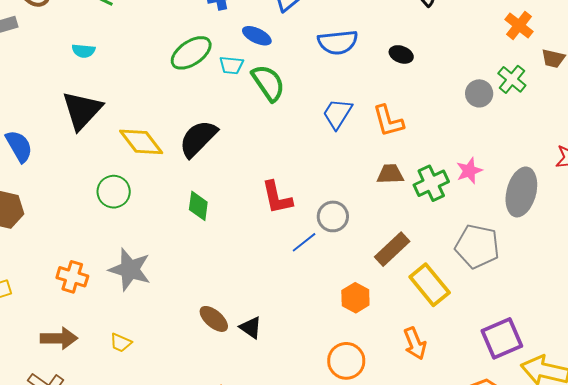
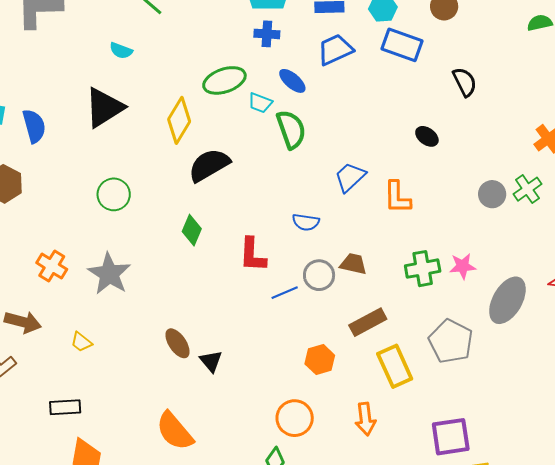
blue semicircle: (338, 42) -> (306, 222), moved, size x0.7
yellow diamond: (141, 142) -> (179, 120), moved, turned 54
brown trapezoid: (390, 174) -> (353, 264), moved
red L-shape: (277, 198) -> (253, 255), moved

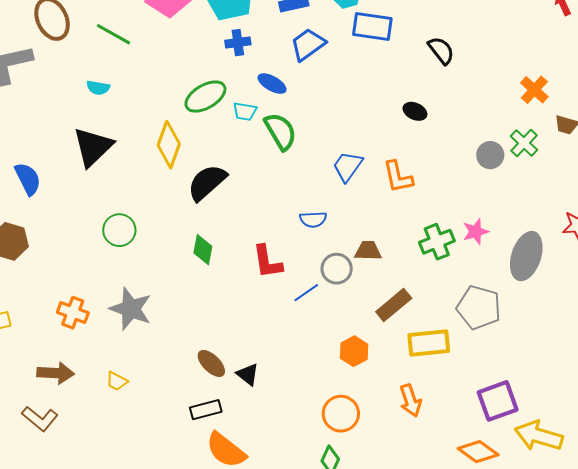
yellow rectangle: (395, 366) -> (429, 343), turned -60
black rectangle: (65, 407) -> (206, 410), moved

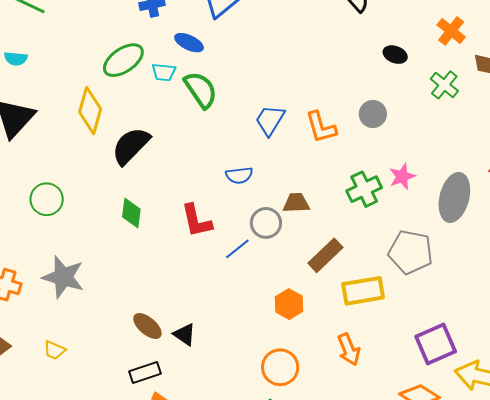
black ellipse: (415, 111) -> (395, 55), moved
gray circle: (490, 155) -> (373, 114), moved

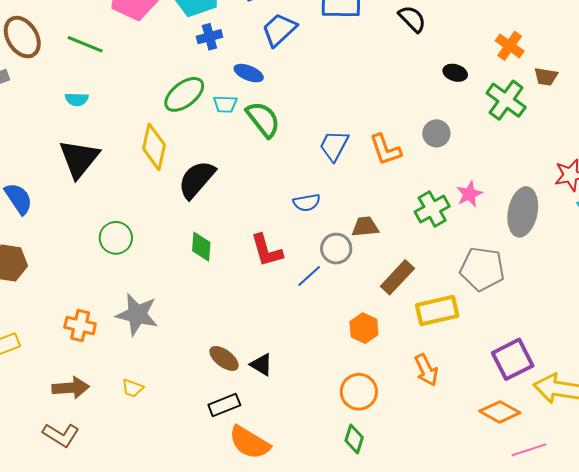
green cross: (444, 85) -> (506, 100), size x1.4

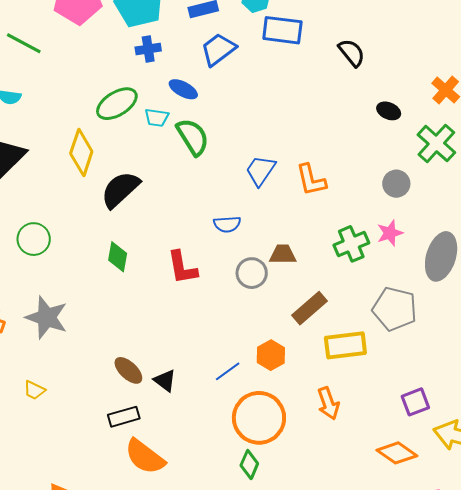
gray circle: (436, 133) -> (396, 184), moved
blue line: (309, 276) -> (228, 371), moved
purple square: (513, 359) -> (415, 402), size x0.7
orange circle: (359, 392) -> (259, 418), size x1.4

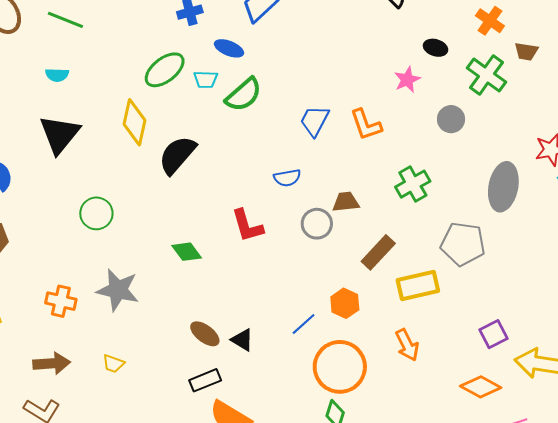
green semicircle: (193, 137) -> (244, 95), turned 87
pink star: (390, 233) -> (407, 80), moved
green diamond: (118, 257) -> (187, 252), moved, turned -40

